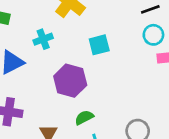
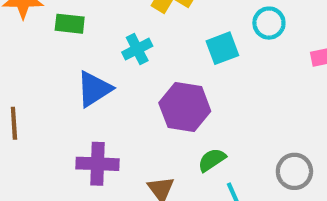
cyan circle: (153, 35) -> (269, 23), moved

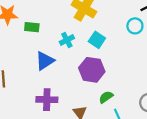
cyan square: (222, 48) -> (97, 40), moved, turned -35

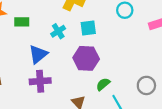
cyan square: (97, 40) -> (88, 28), turned -35
purple cross: (47, 100) -> (40, 81), moved

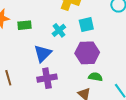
green semicircle: (103, 84) -> (95, 77), moved, turned 56

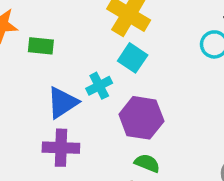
cyan square: (86, 25) -> (133, 58), moved, turned 35
cyan cross: (59, 30) -> (99, 86), moved

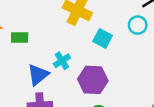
cyan square: (133, 58) -> (103, 38), moved

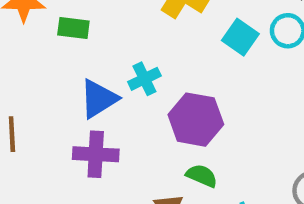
cyan square: (103, 38) -> (240, 37), moved

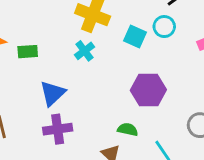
cyan cross: (144, 79) -> (84, 51), moved
purple hexagon: (196, 120) -> (148, 90), moved

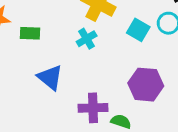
blue triangle: (53, 93) -> (50, 77), turned -44
purple cross: (58, 129) -> (93, 108), moved

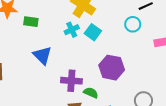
cyan square: (138, 30) -> (93, 32), moved

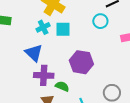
cyan square: (93, 32) -> (63, 29), turned -35
blue triangle: (42, 55) -> (34, 53), moved

